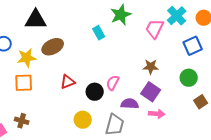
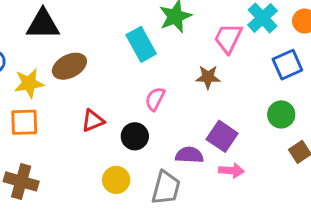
cyan rectangle: (99, 33) -> (141, 44), size x1.5
brown star: (151, 67) -> (208, 77), moved
pink semicircle: (113, 83) -> (155, 99), moved
brown cross: (22, 121) -> (21, 181), size x1.5

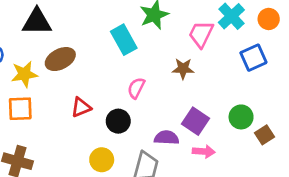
green circle: (281, 114) -> (241, 117), moved

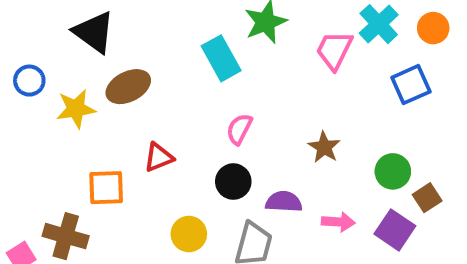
black triangle: (37, 22) -> (94, 32), turned 36
brown star: (183, 69) -> (324, 147), moved, turned 30
orange square: (20, 109) -> (106, 188), moved
black circle: (118, 121) -> (233, 182), moved
purple square: (196, 121) -> (395, 230), moved

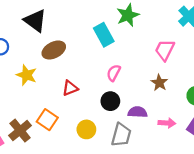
pink trapezoid: (334, 50) -> (165, 50), moved
yellow star: (76, 109) -> (27, 75), moved, turned 30
orange square: (106, 188) -> (47, 120), moved, turned 36
brown cross: (66, 236) -> (20, 131), turned 35

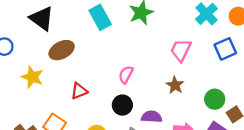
cyan rectangle: (104, 35) -> (100, 17), moved

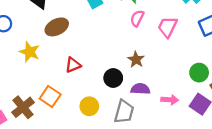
pink semicircle: (126, 75) -> (137, 18), moved
brown star: (175, 85) -> (136, 60), moved

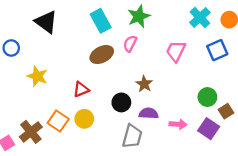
pink semicircle: (137, 18) -> (130, 44), moved
brown ellipse: (57, 27) -> (102, 55), moved
yellow circle: (89, 106) -> (84, 119), moved

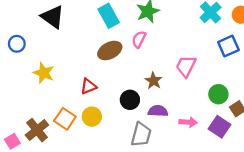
pink trapezoid: (176, 51) -> (186, 66), moved

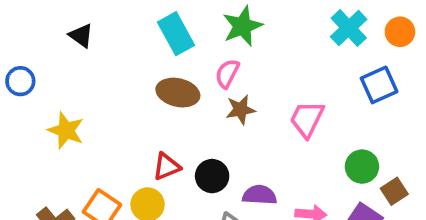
black triangle: (53, 17) -> (81, 36), size x0.6
brown ellipse: (110, 51) -> (178, 93), turned 40
brown star: (153, 81) -> (241, 110), moved, turned 30
red triangle: (88, 86) -> (167, 167), moved

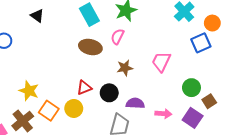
orange circle: (400, 32) -> (212, 23), moved
brown star: (241, 110) -> (125, 68), moved
yellow star: (66, 130) -> (29, 91), moved

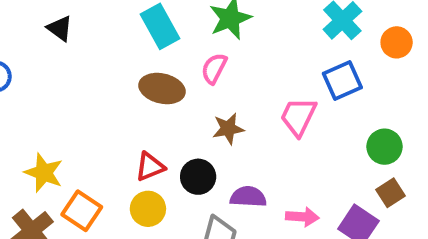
blue square: (201, 43) -> (342, 80), moved
green circle: (191, 88) -> (385, 147), moved
yellow circle: (74, 108) -> (148, 209), moved

